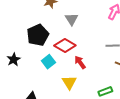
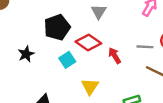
red arrow: (80, 62) -> (115, 56), moved

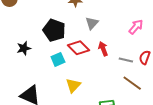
black pentagon: (57, 27) -> (54, 30), turned 30
red arrow: (115, 56) -> (103, 49), moved

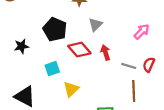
cyan square: (58, 59) -> (52, 69), moved
brown line: (132, 83) -> (134, 91), turned 48

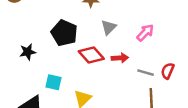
pink arrow: (142, 32) -> (145, 33), moved
red arrow: (105, 52) -> (120, 58), turned 104
cyan square: (52, 69) -> (53, 82), moved, turned 32

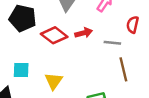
red semicircle: (168, 71) -> (133, 25), moved

